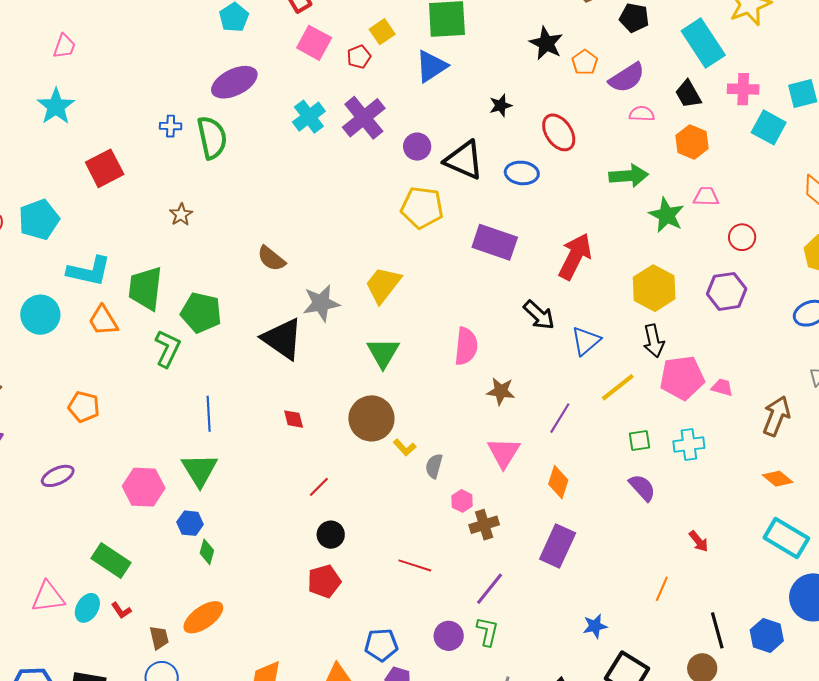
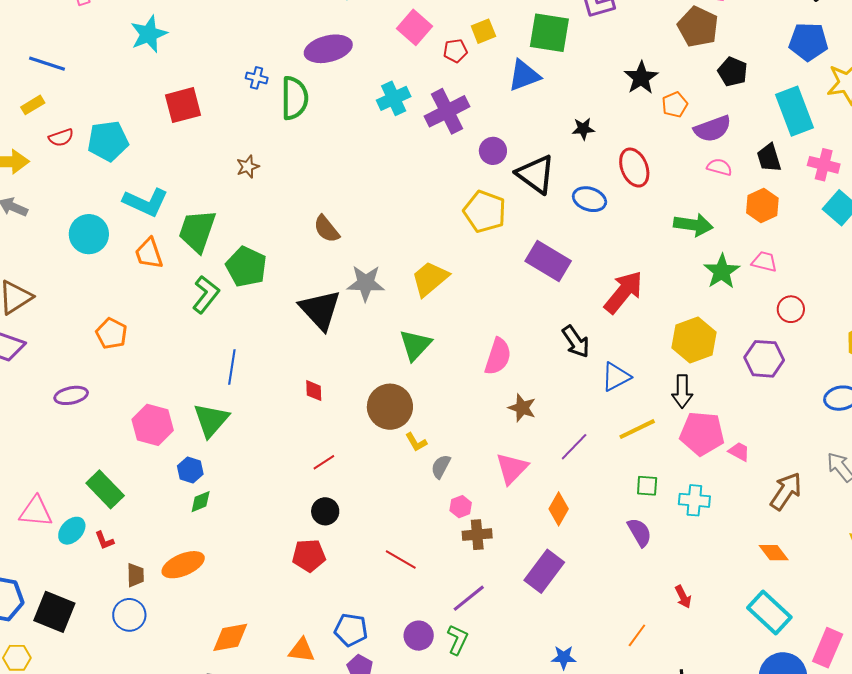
green diamond: (207, 552) -> (201, 502), turned 40

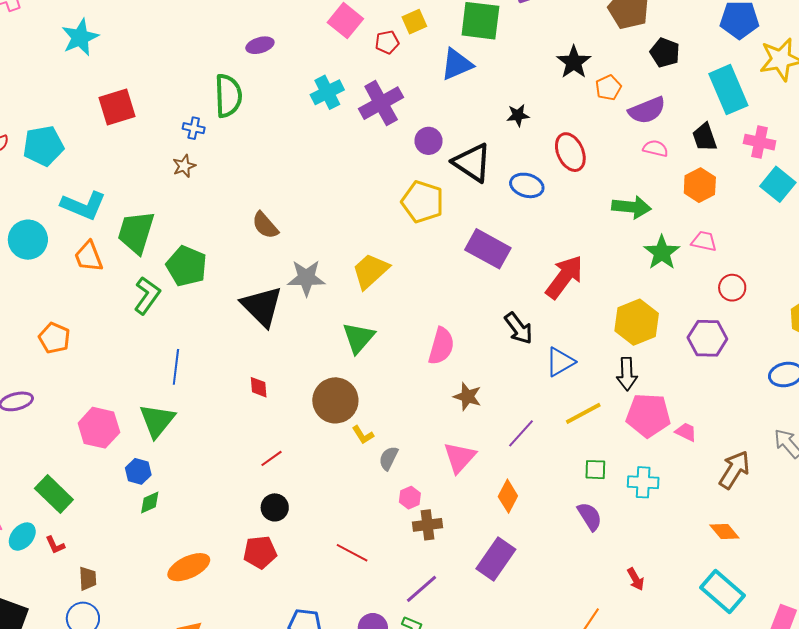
purple ellipse: (328, 49) -> (260, 45), size x0.6
blue cross: (257, 78) -> (194, 128), moved
orange ellipse: (183, 565) -> (189, 567), moved

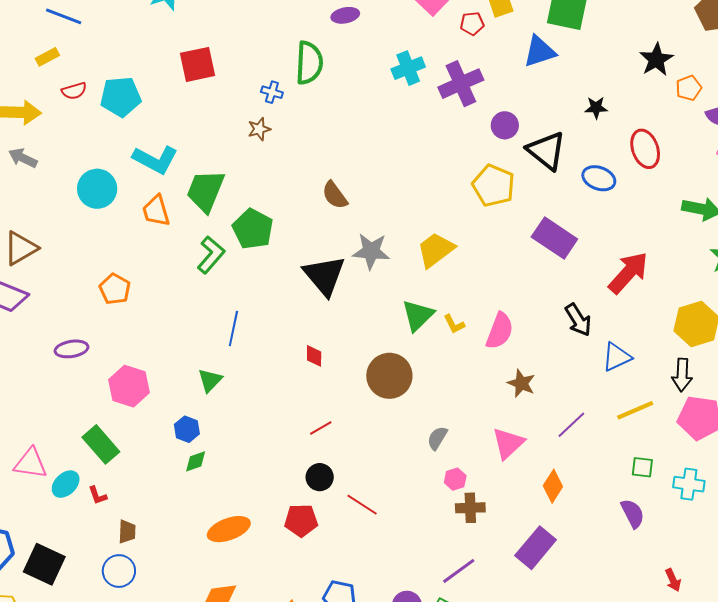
green triangle: (157, 421) -> (210, 380), size x0.7
pink hexagon: (99, 428) -> (129, 386), moved
yellow L-shape: (363, 435) -> (454, 324), moved
red line: (352, 553) -> (362, 505), moved

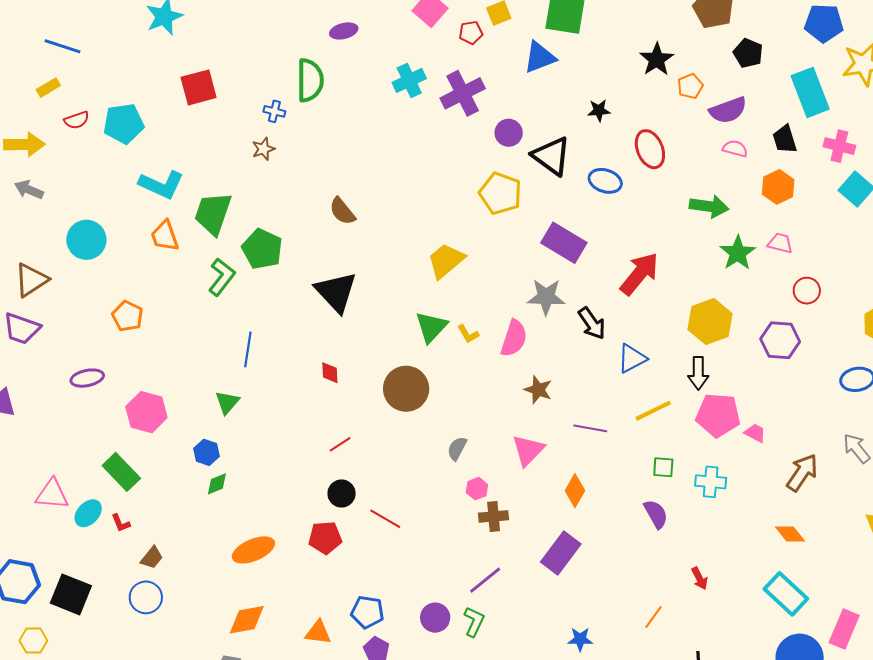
cyan circle: (97, 189) -> (86, 240), moved
gray star: (371, 251) -> (546, 297), moved
purple line: (571, 425) -> (590, 428), turned 56
brown trapezoid: (127, 532) -> (152, 558), turned 40

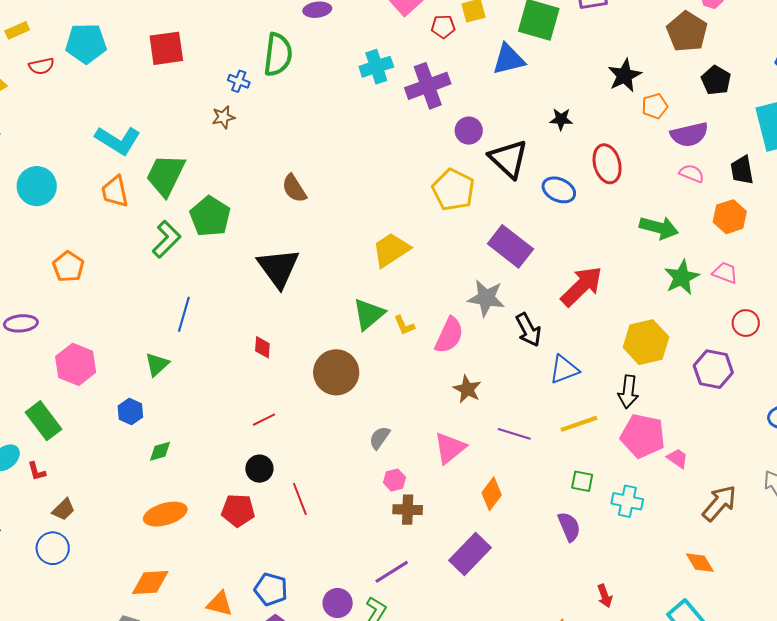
cyan pentagon: (124, 124) -> (86, 43), moved
green diamond: (217, 484) -> (160, 451), moved
red line: (385, 519) -> (300, 499), turned 32

